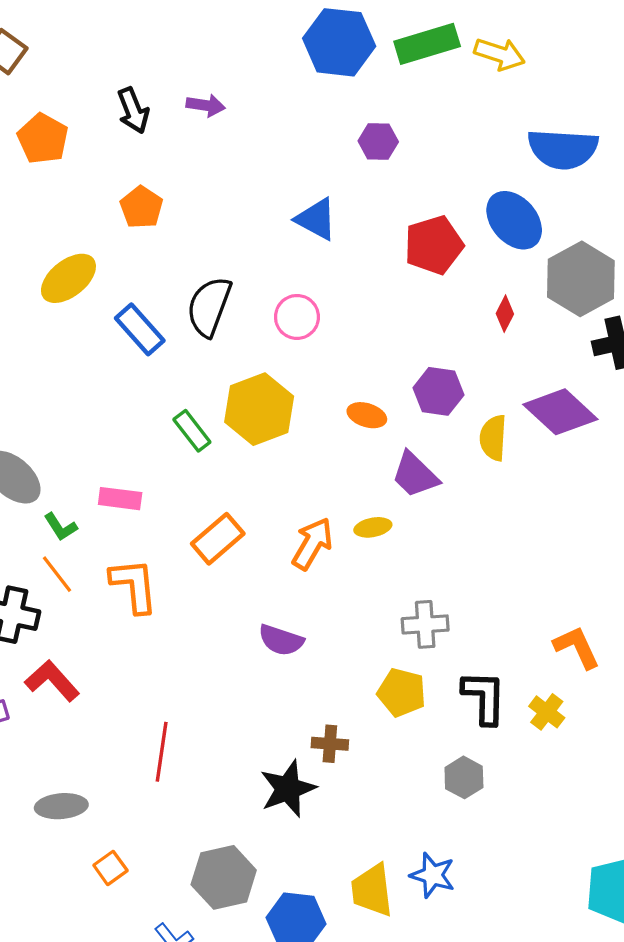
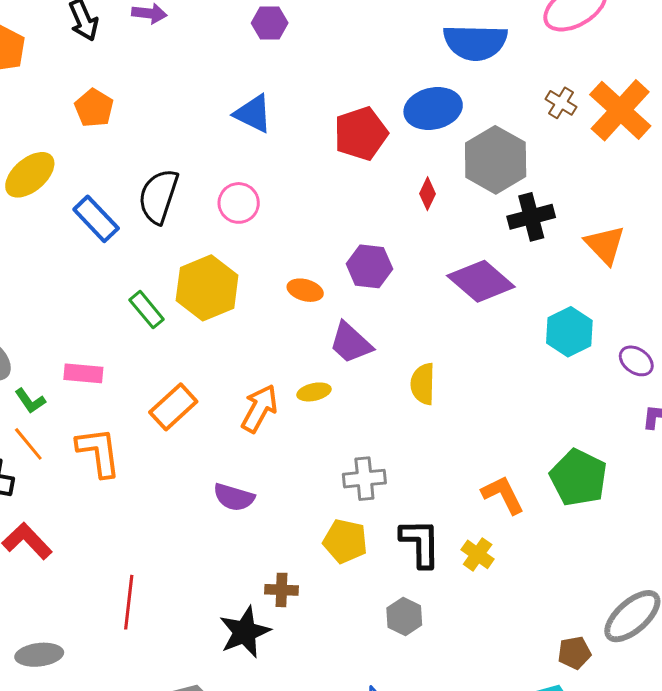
purple hexagon: (378, 141) -> (270, 23), moved
blue ellipse: (514, 220) -> (433, 109), turned -60
yellow semicircle: (493, 438) -> (423, 384), moved

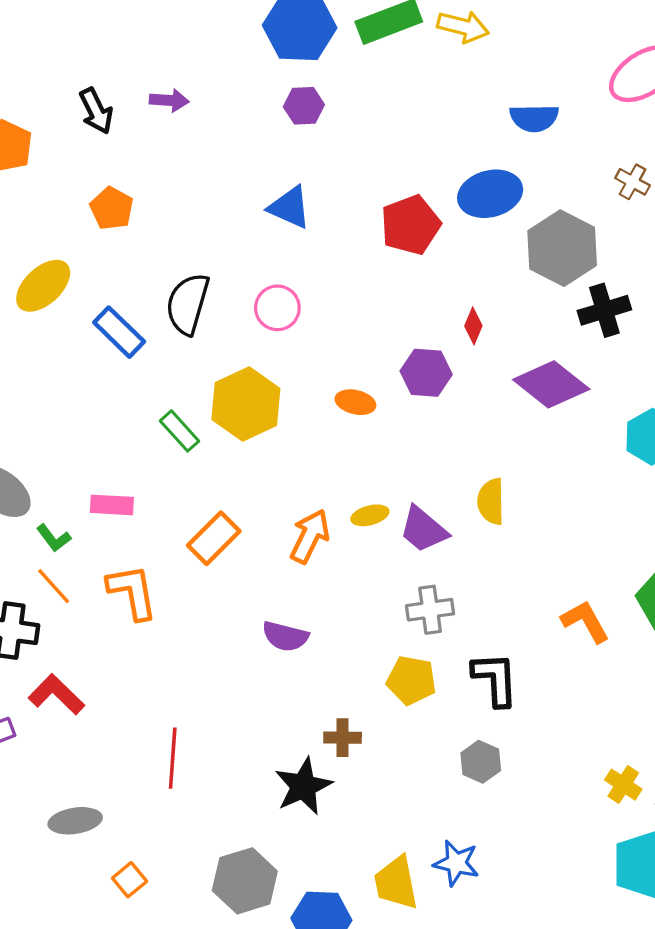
blue semicircle: (475, 42) -> (534, 118), size x0.7
red diamond: (427, 194) -> (473, 326), moved
purple trapezoid: (351, 343) -> (423, 530), moved
yellow cross: (478, 554) -> (623, 785), moved

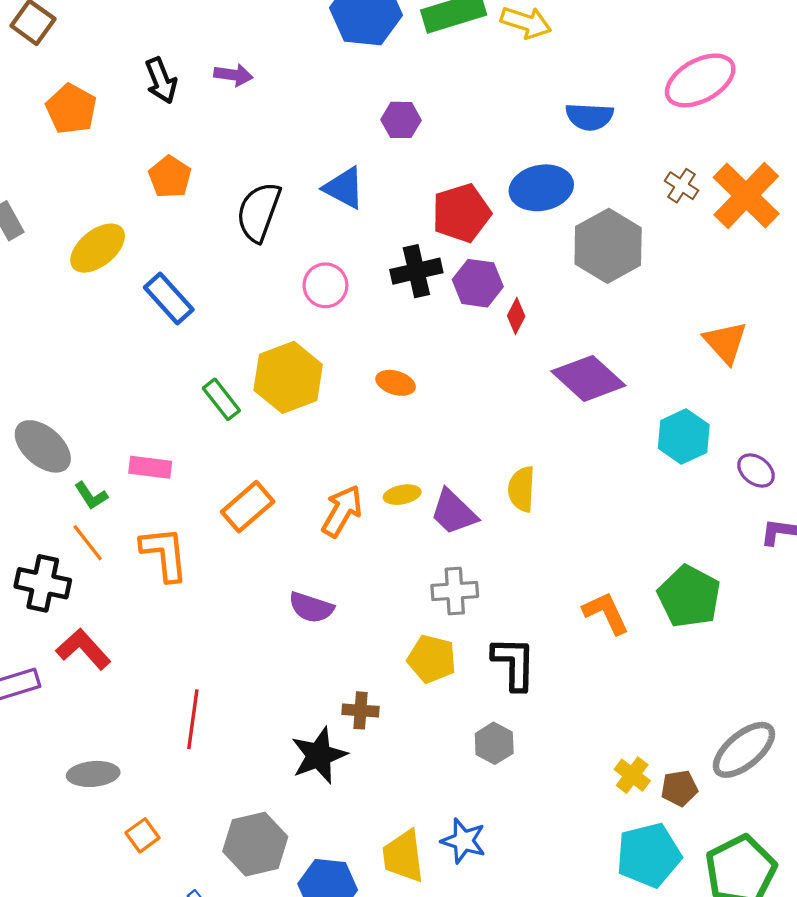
purple hexagon: (304, 106) -> (401, 120), moved
black semicircle: (188, 304) -> (259, 212), moved
black cross: (604, 310) -> (416, 271), moved
purple hexagon: (426, 373) -> (478, 283), moved

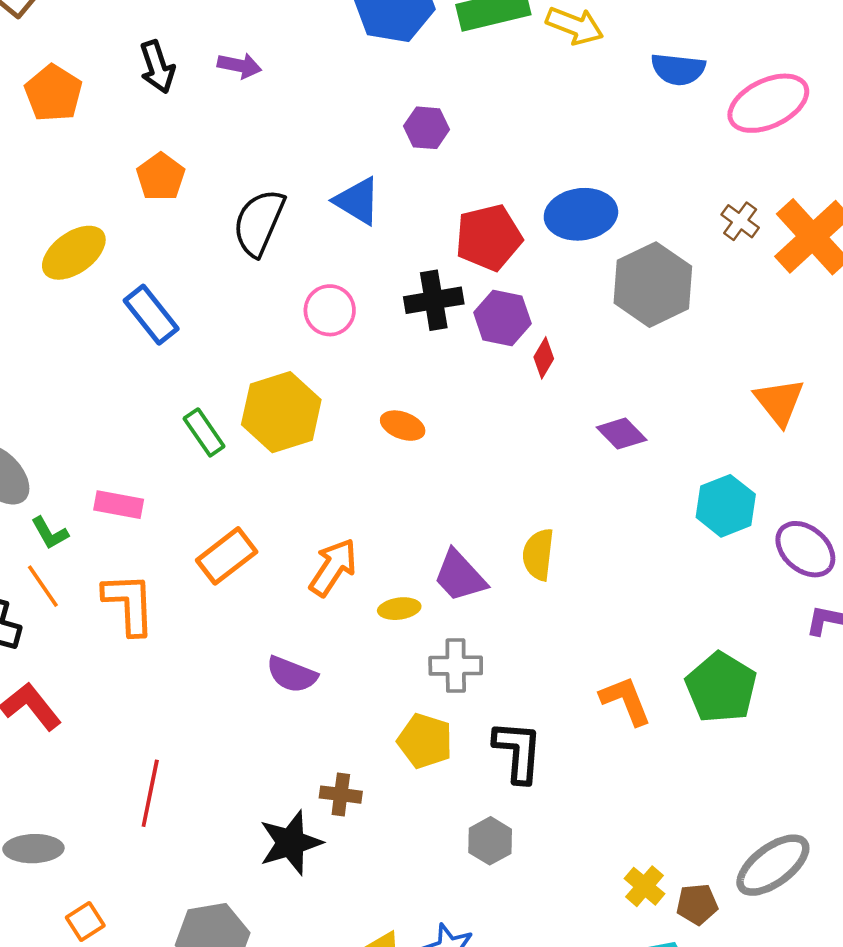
blue semicircle: (589, 117) -> (678, 69), moved
purple diamond: (588, 378) -> (622, 434), size x0.6
purple ellipse: (756, 470) -> (805, 549), size x1.4
yellow ellipse: (402, 495) -> (399, 609), moved

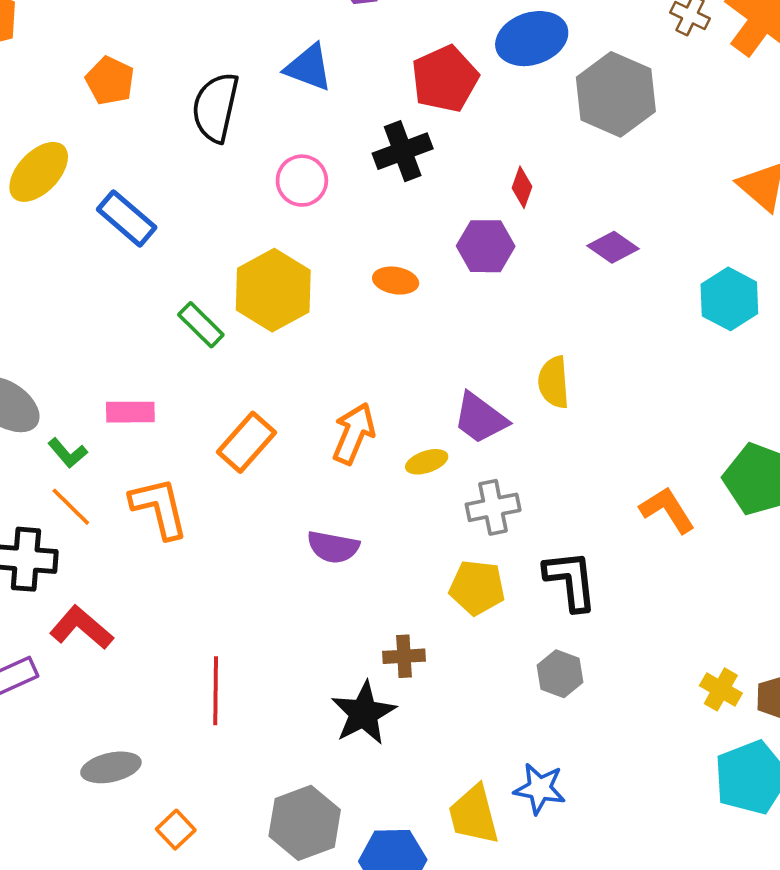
purple hexagon: (502, 318) -> (486, 246), moved

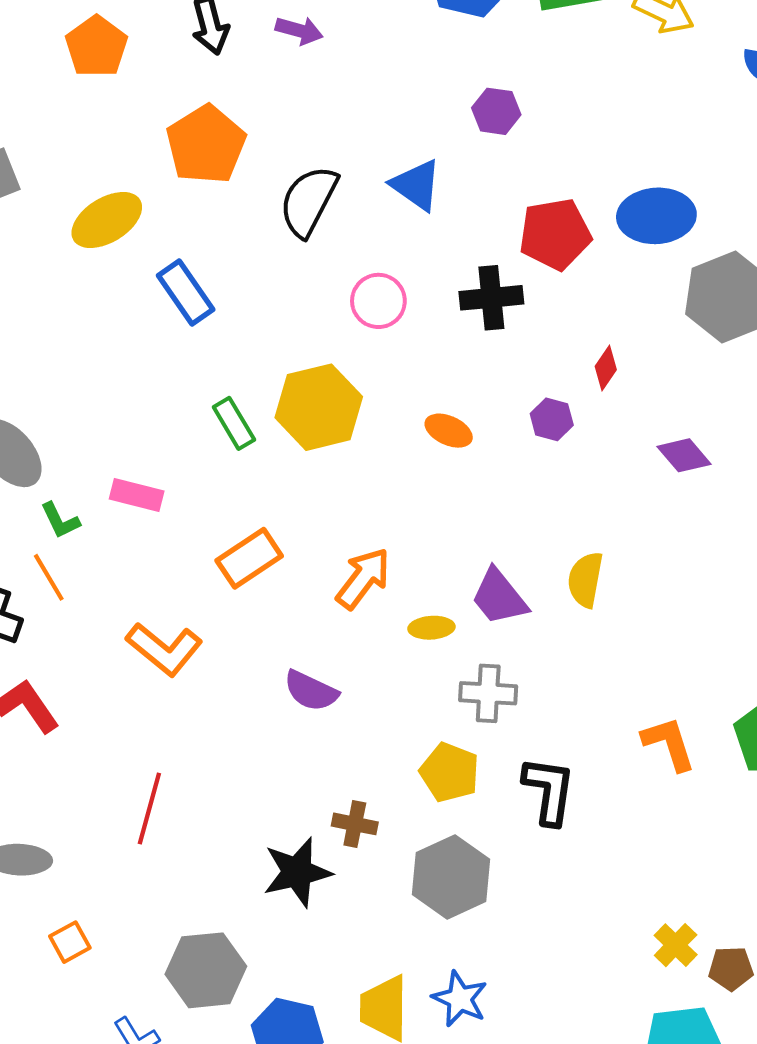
orange pentagon: (110, 81) -> (206, 145), size x1.5
purple hexagon: (486, 246) -> (552, 419), size x0.7
orange L-shape: (159, 508) -> (164, 649), moved, turned 128
gray hexagon: (560, 674) -> (451, 877), moved, size x1.6

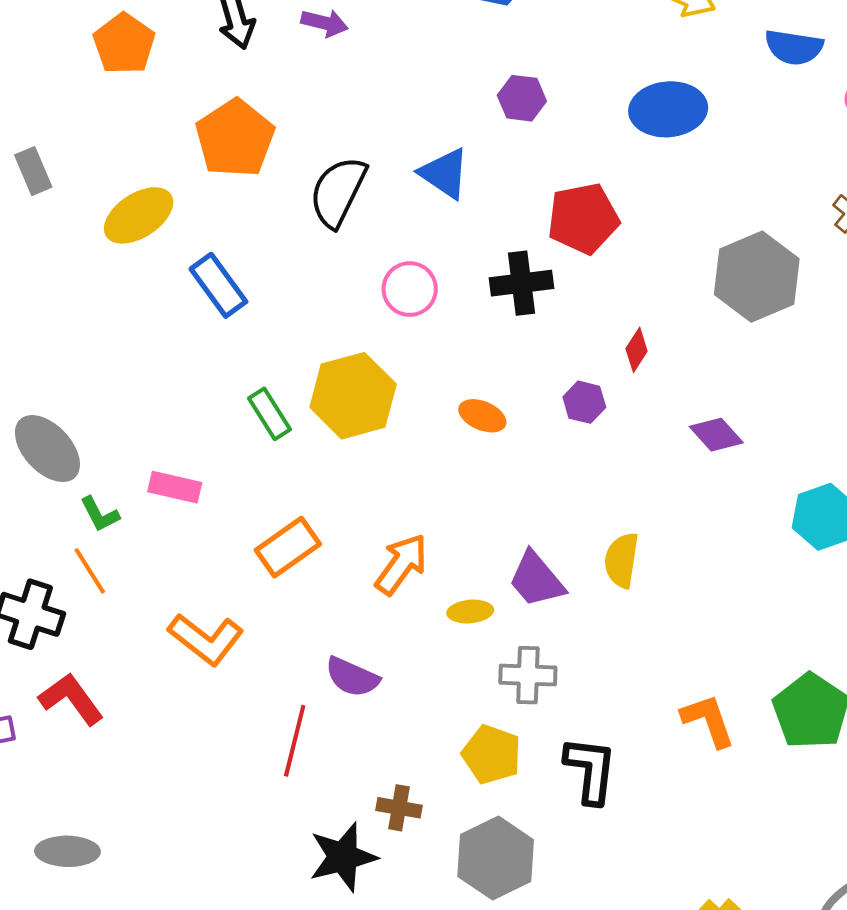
blue ellipse: (656, 216) -> (668, 109), moved
red line: (149, 808) -> (295, 741), moved

